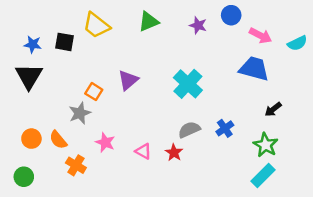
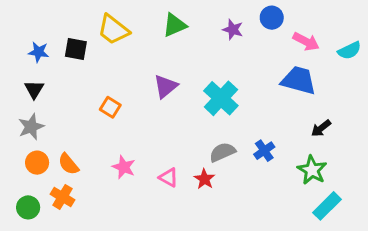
black triangle: (29, 76) -> (34, 89), size x0.6
purple triangle: (128, 80) -> (166, 86), moved
gray star: (80, 113) -> (31, 127), moved
orange cross: (76, 165) -> (62, 197), moved
cyan rectangle: (263, 175) -> (327, 206), moved

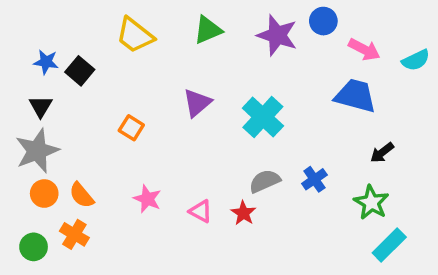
purple star: (233, 30) -> (277, 35), size x1.6
black square: (76, 49) -> (80, 71), moved, turned 30
gray star: (31, 127) -> (37, 151), size x1.4

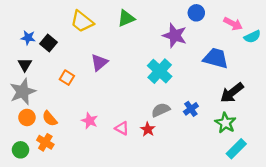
purple star: (277, 35) -> (175, 36), moved
pink arrow: (364, 49) -> (233, 24), moved
purple triangle: (197, 103) -> (99, 62), moved
orange square: (131, 128) -> (67, 78), moved
black arrow: (382, 153) -> (232, 93), size x1.6

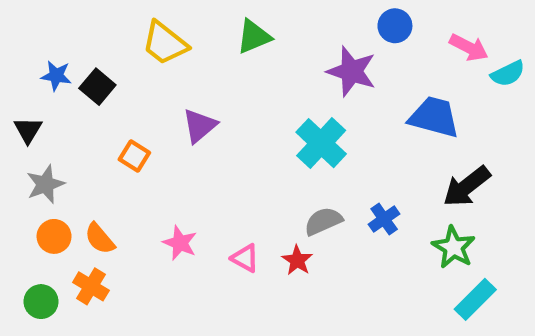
black triangle: (25, 65) -> (28, 130), moved
gray star: (23, 92) -> (45, 184), size x0.7

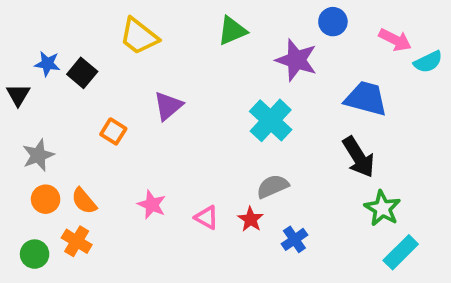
green triangle: (254, 37) -> (232, 31), moved
black triangle: (28, 130) -> (18, 95), moved
black arrow: (467, 186) -> (359, 157), moved, turned -84
blue cross: (384, 219) -> (294, 239), moved

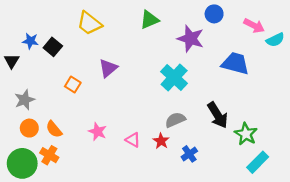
black arrow: (359, 157) -> (218, 115), moved
green circle: (35, 254) -> (22, 163), size x1.6

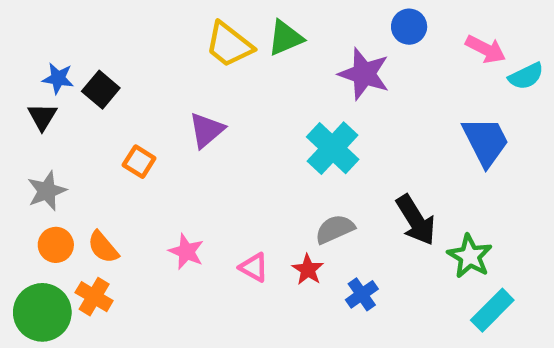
yellow trapezoid: (89, 23) -> (229, 45), moved
black triangle: (12, 61) -> (42, 117), moved
blue trapezoid: (235, 63) -> (486, 141), moved, turned 48

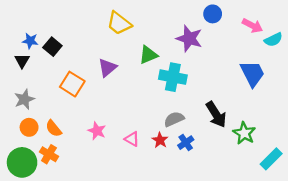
green triangle: (285, 38) -> (148, 55), moved
cyan cross: (333, 148) -> (173, 77), turned -32
orange square: (139, 162) -> (72, 84), size x1.5
blue cross: (362, 294) -> (186, 143), moved
cyan rectangle: (492, 310) -> (271, 159), moved

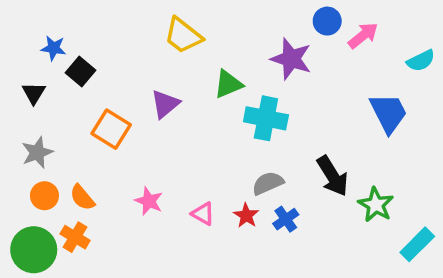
pink arrow: (252, 26) -> (363, 35), moved, turned -66
blue star: (30, 41) -> (53, 48), moved

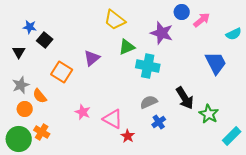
yellow trapezoid: (183, 35) -> (115, 20), moved
orange semicircle: (82, 198) -> (40, 96), moved
pink triangle: (203, 214) -> (113, 119), size x1.5
red star: (246, 216) -> (128, 136), moved

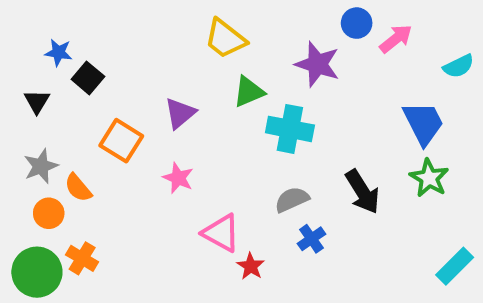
pink star: (83, 112) -> (178, 178), moved
green star: (209, 114) -> (429, 178), moved

